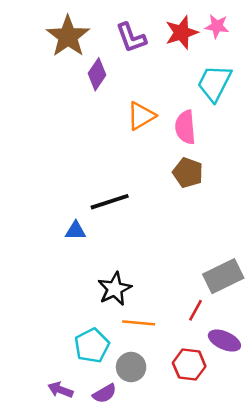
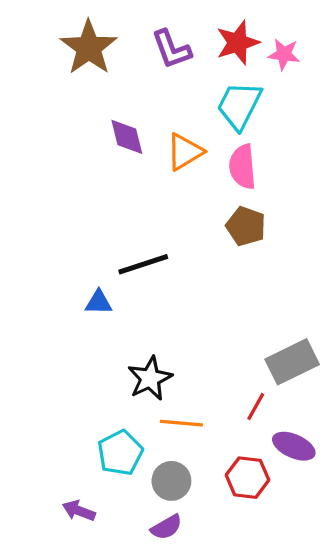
pink star: (217, 26) -> (284, 54), moved
purple diamond: (97, 74) -> (127, 137), moved, turned -48
cyan trapezoid: (214, 83) -> (239, 105), moved
purple semicircle: (105, 394) -> (166, 527), moved

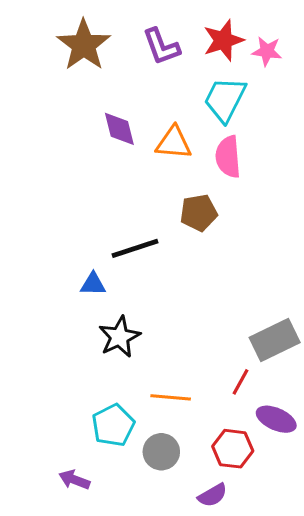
orange triangle: (185, 152) -> (174, 143), turned 36
brown pentagon: (246, 226) -> (199, 213), moved, turned -30
black star: (150, 378) -> (119, 337), moved
purple semicircle: (166, 527) -> (213, 495), moved

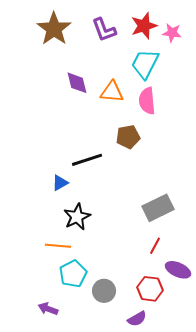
blue triangle: (93, 284) -> (60, 183), turned -30
gray rectangle: (275, 340) -> (158, 208), moved
orange line: (171, 397) -> (58, 246), moved

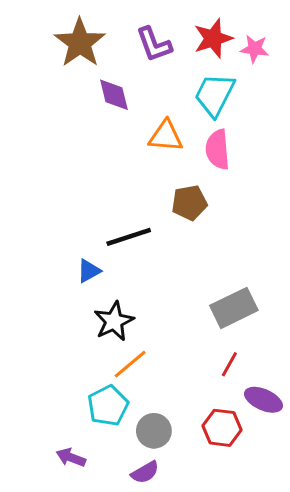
purple diamond: (77, 83) -> (114, 95), moved
orange line: (58, 246) -> (130, 364), moved, turned -45
purple semicircle: (137, 319) -> (145, 472), moved

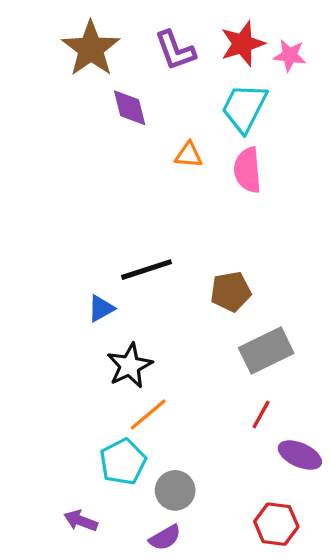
orange triangle: (166, 136) -> (189, 155), size x0.7
brown pentagon: (189, 203) -> (231, 291), moved
red hexagon: (222, 428) -> (276, 524), moved

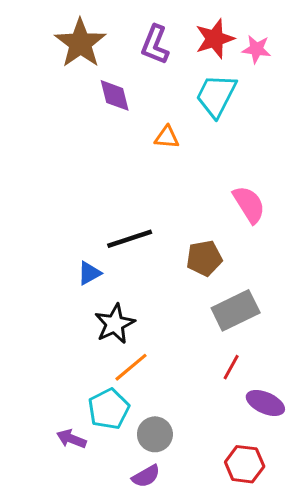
purple L-shape: (175, 50) -> (155, 45), turned 42
pink semicircle: (248, 170) -> (249, 204), moved, turned 153
purple arrow: (81, 521) -> (71, 439), moved

